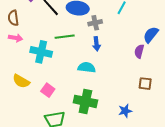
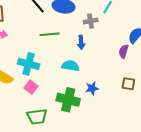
gray cross: (95, 23) -> (91, 21), moved
cyan cross: (41, 52) -> (29, 64), moved
blue star: (125, 111) -> (92, 88), moved

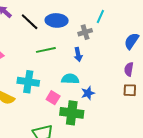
purple semicircle: (124, 51) -> (129, 69), moved
pink square: (31, 87) -> (53, 98), moved
blue star: (92, 88) -> (88, 93), moved

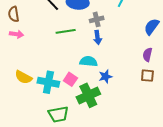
gray cross: (85, 32) -> (97, 19), moved
cyan cross: (28, 82) -> (48, 82), moved
green cross: (72, 113) -> (88, 95), turned -35

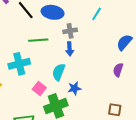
cyan semicircle: (88, 61) -> (59, 72), turned -78
brown square: (147, 76) -> (115, 110), moved
cyan cross: (48, 82) -> (19, 64), moved, turned -30

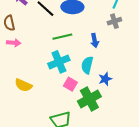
gray cross: (70, 31) -> (114, 21), moved
cyan cross: (19, 64) -> (59, 62), moved

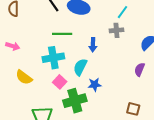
pink arrow: (14, 43) -> (13, 46), moved
yellow semicircle: (23, 85) -> (24, 77), moved

